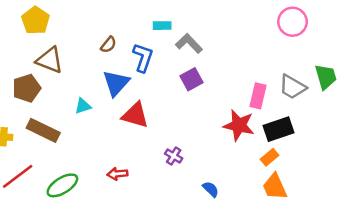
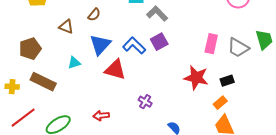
blue L-shape: (143, 58) -> (134, 46), moved, turned -65
brown triangle: (50, 60) -> (66, 27), moved, size x0.7
pink rectangle: (258, 96) -> (211, 44), moved
black rectangle: (278, 129) -> (227, 81), size x0.6

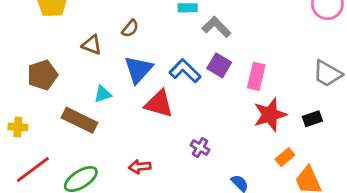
purple square: (159, 42) -> (219, 65), turned -30
pink rectangle: (211, 44) -> (256, 76), moved
red star: (196, 78) -> (270, 115), turned -30
brown rectangle: (43, 82) -> (79, 120), moved
orange rectangle: (220, 103) -> (285, 157), moved

